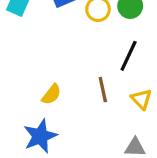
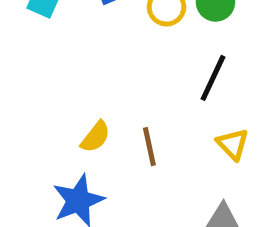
brown line: (103, 90) -> (149, 147), moved

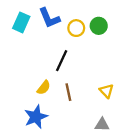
black line: (213, 78) -> (62, 61), moved

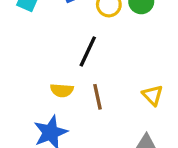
yellow semicircle: (44, 88) -> (62, 90), turned 56

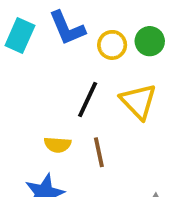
yellow triangle: (153, 95) -> (138, 101), moved, size x1.5

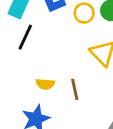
black line: (88, 99) -> (25, 37), moved

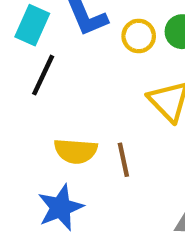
yellow semicircle: (45, 84) -> (76, 151), size x1.4

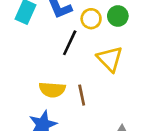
black line: (43, 75) -> (70, 43), moved

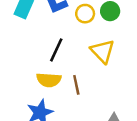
black line: (70, 43) -> (56, 50), moved

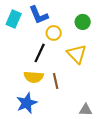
yellow circle: (85, 14) -> (54, 33), moved

